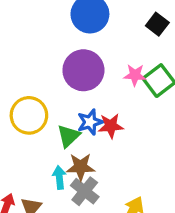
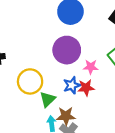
pink star: (135, 75) -> (91, 67), moved
green triangle: (69, 136) -> (47, 99), moved

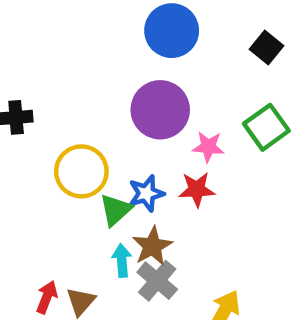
blue star: (72, 85) -> (146, 193), moved
brown star: (66, 116) -> (152, 246), turned -30

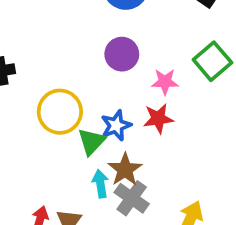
purple circle: (160, 110) -> (122, 54), size x0.7

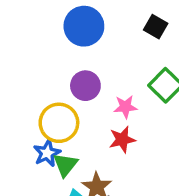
yellow circle: (60, 112) -> (59, 123), moved
blue star: (116, 125) -> (47, 153), moved

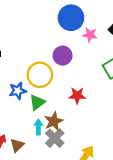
pink star: (125, 107) -> (90, 35), moved
blue star: (47, 153) -> (18, 91), moved

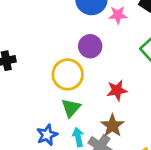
blue star: (18, 91) -> (47, 135), moved
brown star: (54, 121) -> (112, 126), moved

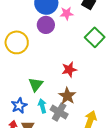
purple circle: (90, 46) -> (46, 25), moved
yellow circle: (68, 74) -> (17, 42), moved

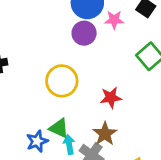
yellow circle: (17, 42) -> (62, 81), moved
green triangle: (36, 85) -> (59, 128), moved, turned -49

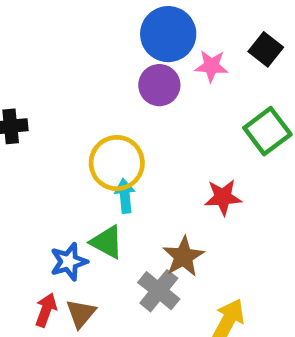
red star: (111, 98) -> (223, 197), moved
cyan arrow: (69, 144) -> (125, 196), moved

